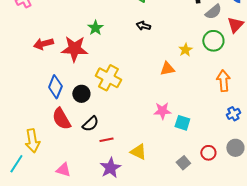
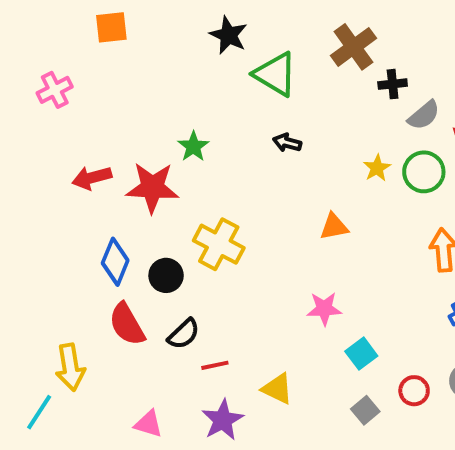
yellow star: (185, 50) -> (377, 168), moved
cyan square: (182, 123) -> (361, 354), moved, turned 35
pink triangle: (63, 170) -> (148, 424), moved

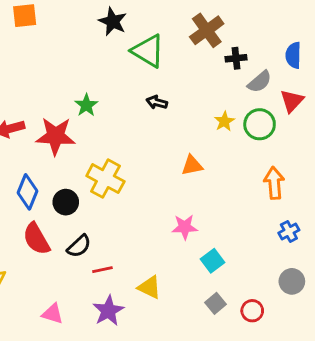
red circle: (414, 391) -> (252, 311), moved

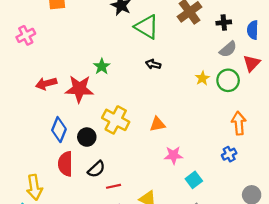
black cross: (236, 58) -> (224, 23), moved
orange triangle: (192, 165) -> (157, 124), moved
blue cross: (289, 231) -> (229, 154), moved
red semicircle: (36, 239) -> (65, 164), turned 30

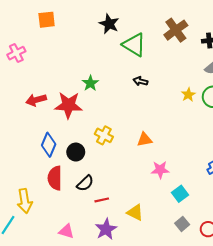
yellow cross: (116, 120) -> (104, 135), size x0.7

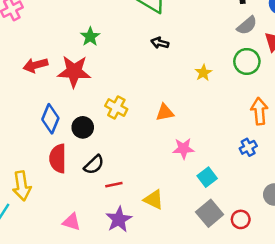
green star: (90, 83) -> (90, 37), moved
yellow star: (188, 95) -> (203, 73), moved
gray square: (182, 224) -> (210, 213), size x1.5

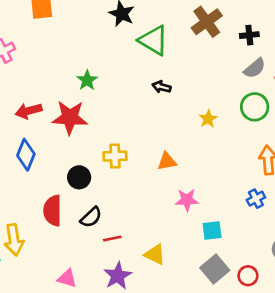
yellow cross: (116, 107) -> (115, 156), turned -30
blue diamond: (50, 119) -> (26, 155), moved
cyan square: (207, 177) -> (212, 231), turned 30

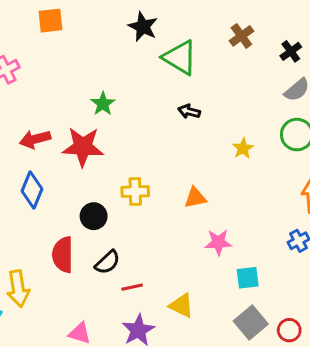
brown cross: (207, 22) -> (241, 36), size x0.7
black cross: (249, 35) -> (291, 51), turned -30

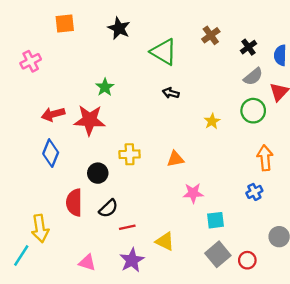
black star: (143, 27) -> (119, 28), moved

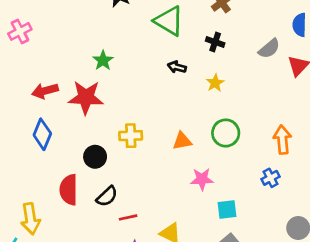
black cross: (248, 47) -> (215, 42), moved, turned -35
green circle: (253, 111) -> (226, 133), moved
yellow star: (212, 121) -> (215, 83), moved

